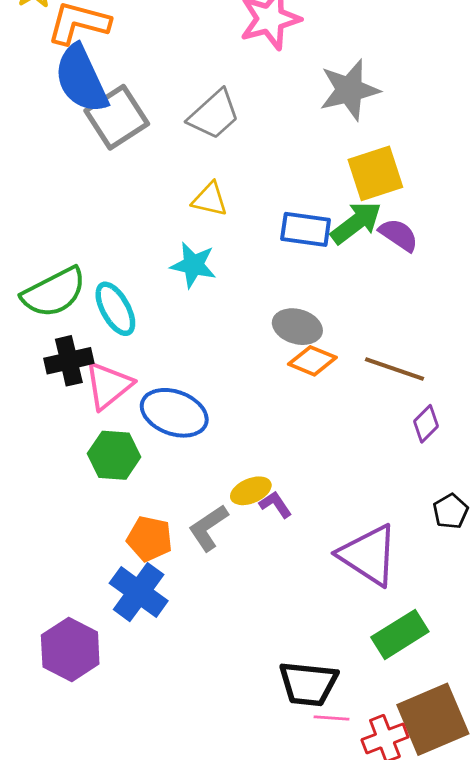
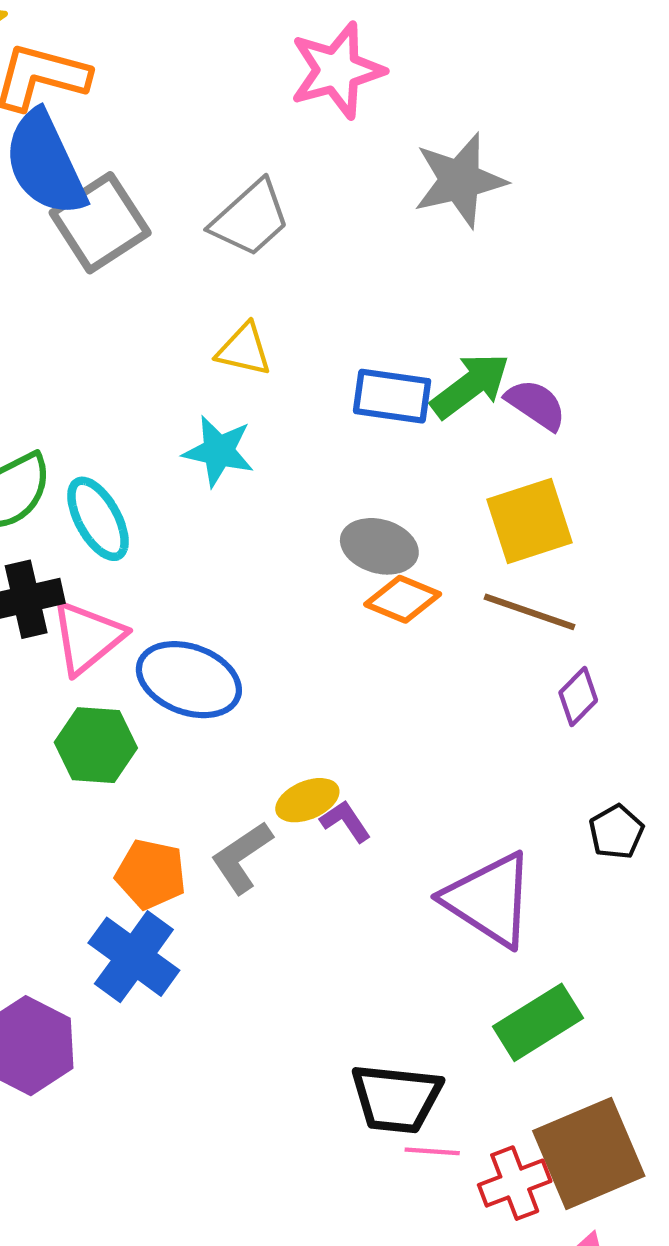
yellow square: (375, 173) -> (530, 521), moved

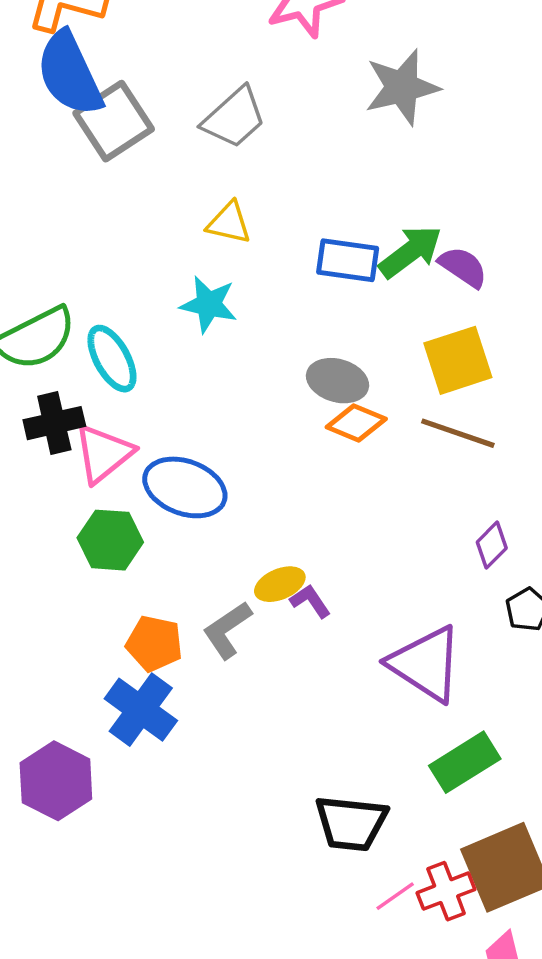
purple diamond: (578, 697) -> (492, 545), moved
pink line: (432, 1151) -> (395, 896), moved, turned -39

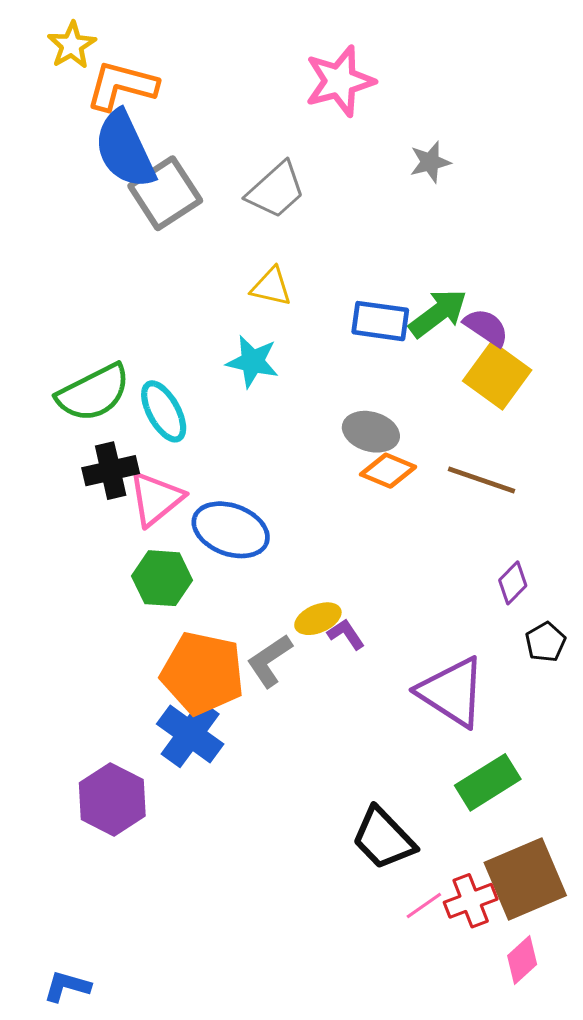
gray star: (402, 87) -> (430, 162), size x0.6
yellow square: (458, 360) -> (497, 376), moved, turned -36
orange pentagon: (154, 643) -> (203, 673), size x1.6
black trapezoid: (351, 823) -> (383, 838), turned 40

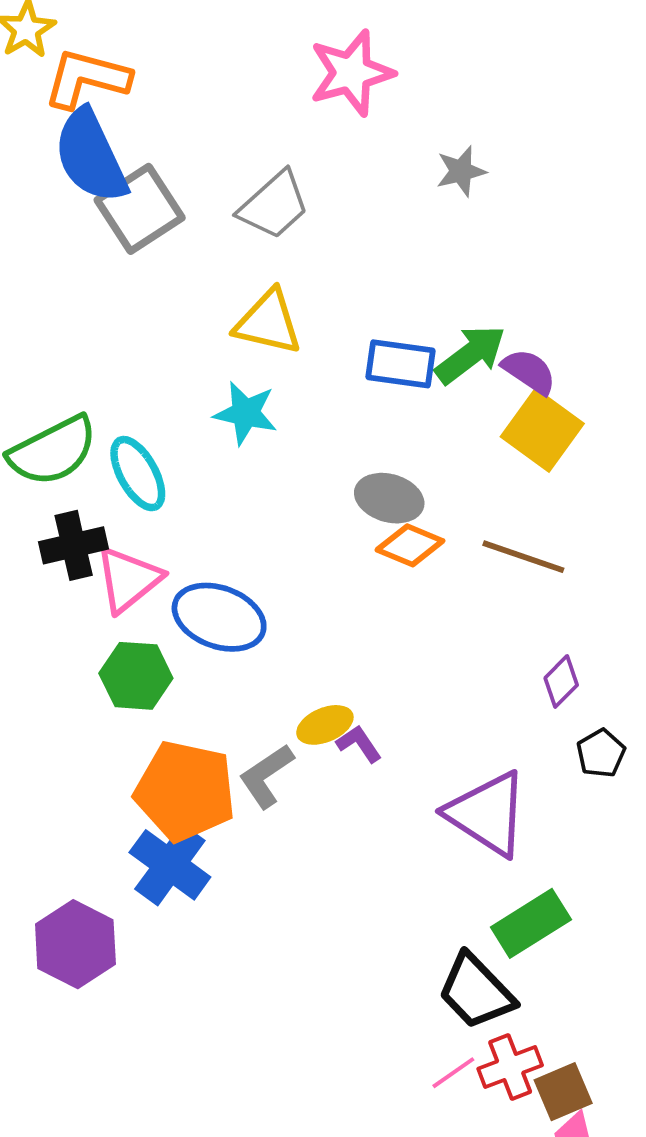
yellow triangle: (271, 287) -> (268, 322), size x1.4
black trapezoid: (383, 838) -> (476, 991), moved
brown square: (525, 879) -> (563, 1092), moved, size x0.6

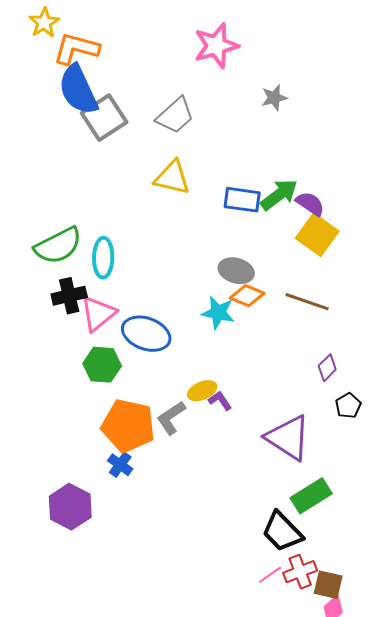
cyan star: (246, 413) -> (218, 313), moved
cyan ellipse: (138, 474) -> (103, 258), turned 30
blue cross: (170, 865) -> (120, 465), size x0.6
brown square: (563, 1092) -> (328, 585), turned 36

